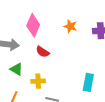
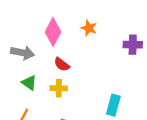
orange star: (70, 26) -> (89, 28), moved
yellow cross: (38, 81) -> (59, 88), moved

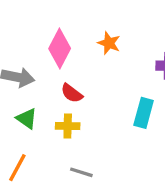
cyan rectangle: (113, 105) -> (144, 113), moved

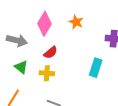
red semicircle: (72, 93) -> (51, 53), turned -80

